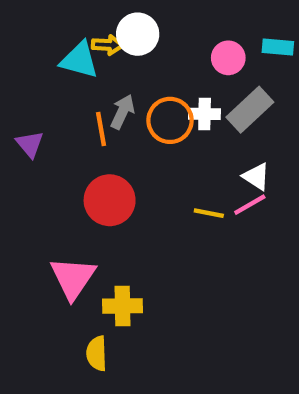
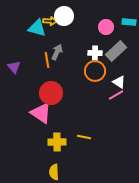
orange circle: (170, 120) -> (95, 71), moved
yellow line: (209, 213) -> (84, 137), moved
pink triangle: (73, 278) -> (41, 113), moved, turned -30
yellow semicircle: (97, 353) -> (54, 172), moved

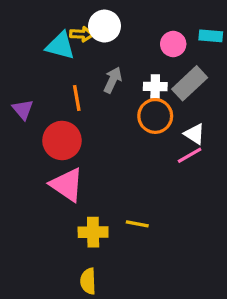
gray arrow: (57, 52) -> (113, 80), moved
red circle: (51, 93) -> (62, 141), moved

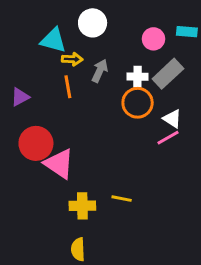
yellow arrow: (82, 34) -> (72, 59), moved
purple triangle: (23, 109) -> (20, 97), turned 42
red circle: (62, 141) -> (36, 143), moved

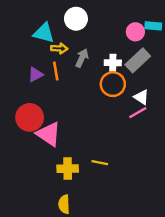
pink circle: (153, 39) -> (135, 32), moved
purple triangle: (20, 97) -> (36, 75), moved

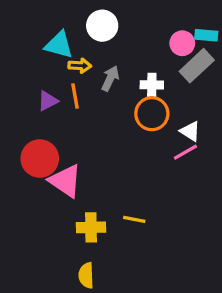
gray rectangle: (138, 60) -> (197, 66), moved

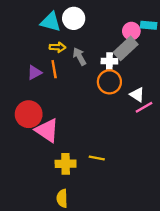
cyan triangle: (59, 45) -> (51, 22), moved
gray rectangle: (197, 66) -> (126, 48), moved
gray arrow: (110, 78) -> (79, 56), turned -54
pink line: (185, 152) -> (144, 107), moved

